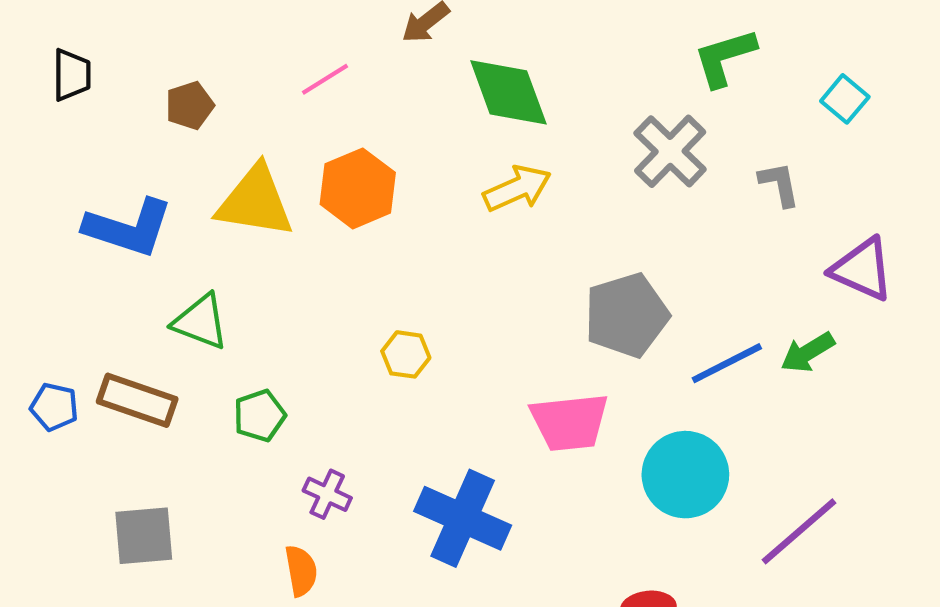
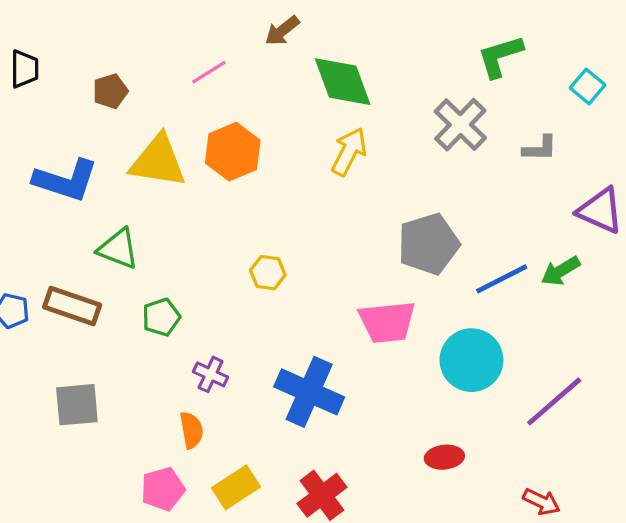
gray L-shape: (779, 184) -> (540, 148), turned 102
yellow arrow: (517, 188) -> (349, 152), turned -39

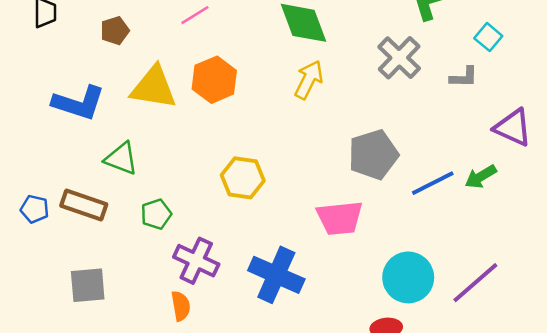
cyan square: (588, 86) -> (488, 37), moved
yellow hexagon: (268, 273) -> (243, 178), size x1.5
cyan circle: (471, 360) -> (408, 277), moved
purple cross: (211, 374) -> (196, 261), size x1.6

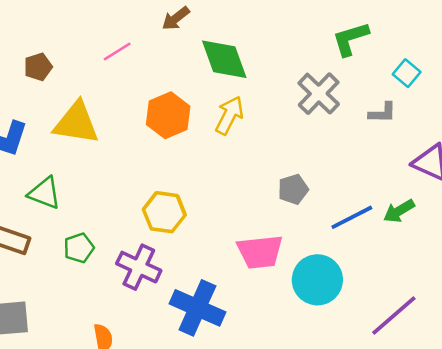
orange hexagon: (214, 80) -> (168, 115), moved
gray pentagon: (373, 155) -> (293, 189), size x0.6
purple cross: (196, 261) -> (139, 267), moved
cyan circle: (408, 277) -> (317, 280), moved

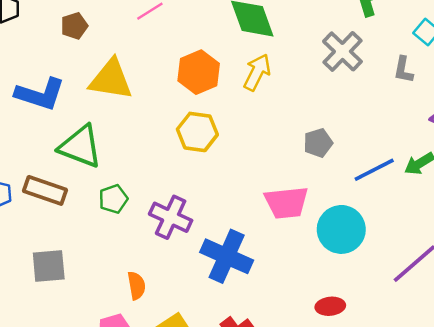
gray L-shape: (382, 113) -> (403, 70), turned 100
green triangle: (44, 193) -> (80, 147), size x1.4
yellow hexagon: (164, 212) -> (197, 132), moved

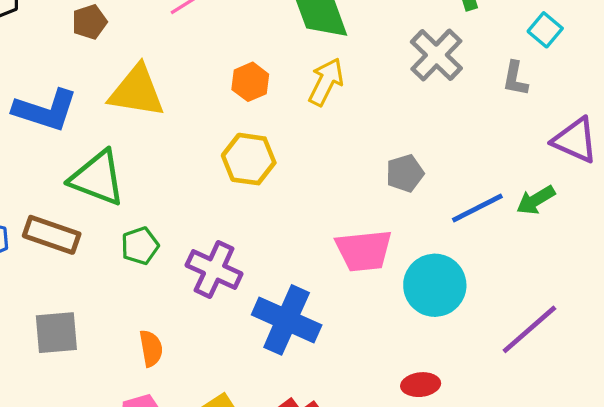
orange hexagon: (199, 72) -> (250, 82), size x0.7
orange semicircle: (136, 286) -> (151, 348), moved

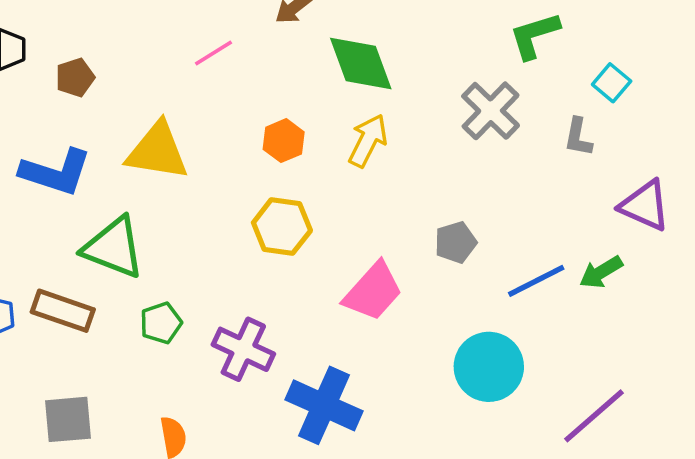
brown pentagon: (89, 22) -> (75, 77), moved
pink trapezoid: (364, 251) -> (373, 291), moved, turned -42

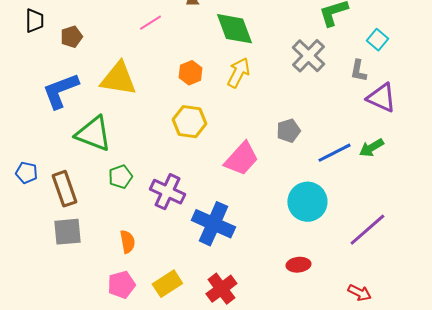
blue L-shape: (56, 172) -> (60, 91), turned 141
purple triangle: (645, 205) -> (381, 98), moved
brown rectangle: (63, 311) -> (64, 189), moved, turned 52

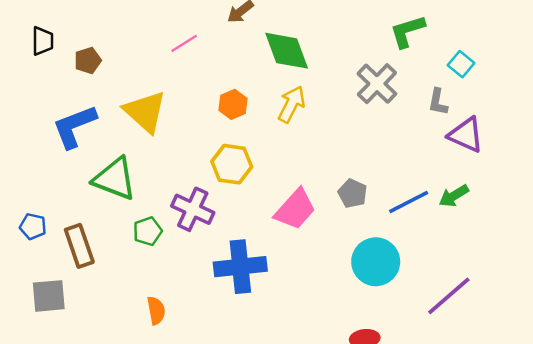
yellow triangle: (118, 79) -> (145, 112), turned 33
gray pentagon: (288, 131) -> (353, 193), moved, turned -30
purple cross: (167, 192) -> (193, 209), moved
blue cross: (213, 224) -> (240, 267), moved, turned -30
gray square: (67, 232) -> (49, 296), moved

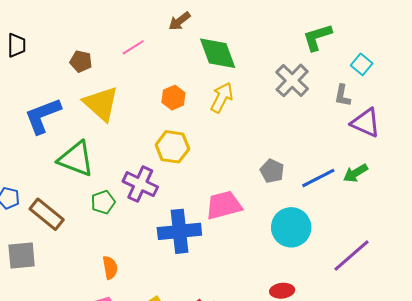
brown pentagon: (88, 60) -> (81, 61), moved, turned 30
pink trapezoid: (295, 209) -> (224, 205), moved, turned -147
brown rectangle: (79, 246) -> (47, 214), turned -32

